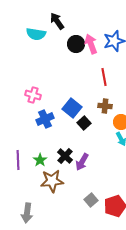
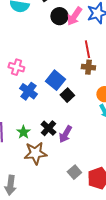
pink arrow: (91, 44) -> (74, 16), turned -126
brown cross: (105, 106) -> (88, 67), moved
blue cross: (45, 119) -> (28, 91), turned -30

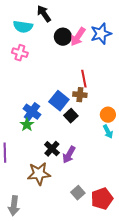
red line: (87, 49) -> (84, 79), moved
pink cross: (16, 67) -> (20, 53), moved
brown cross: (88, 67) -> (80, 95), moved
green star: (23, 132) -> (27, 125), moved

